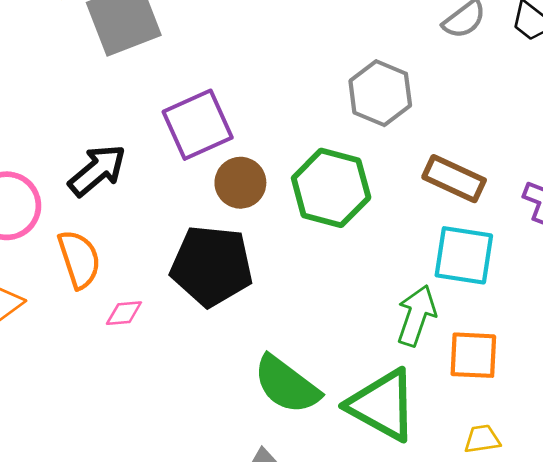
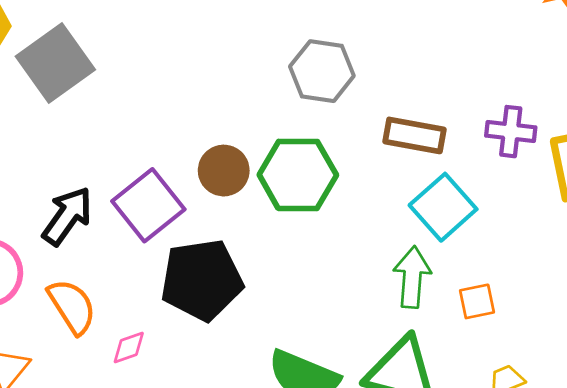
purple square: (198, 125) -> (148, 205), moved
brown circle: (240, 183) -> (224, 171), moved
cyan square: (464, 255) -> (443, 207), turned -36
orange square: (473, 355) -> (477, 301), size x0.7

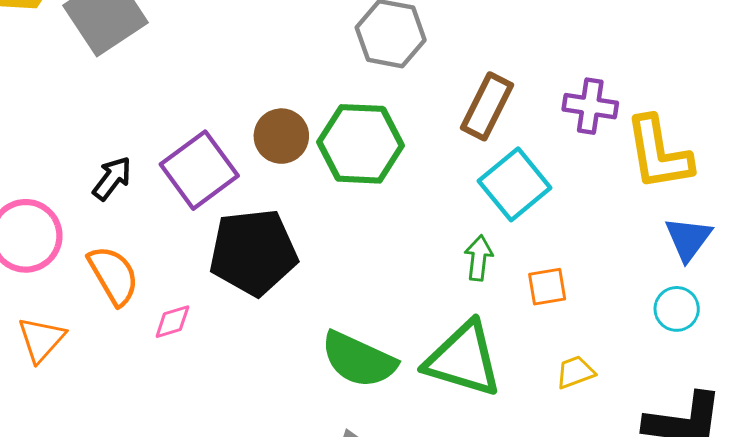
brown rectangle: (415, 135) -> (487, 106), turned -76
black arrow: (67, 216) -> (112, 178), size x0.7
green arrow: (412, 277) -> (479, 258), size x0.7

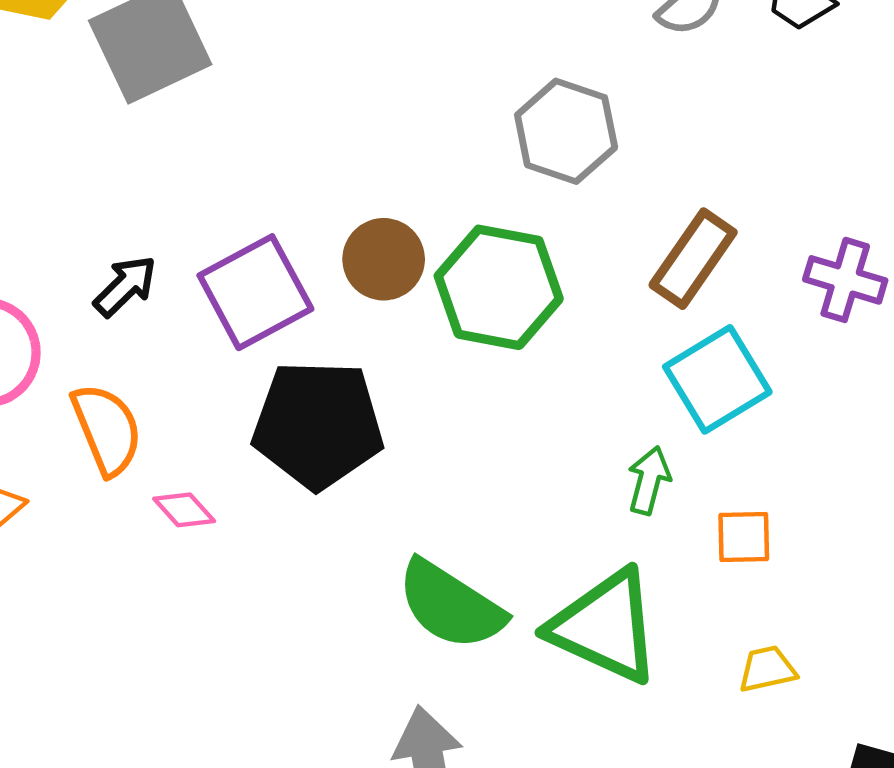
pink diamond: (172, 322) -> (184, 510), turned 57

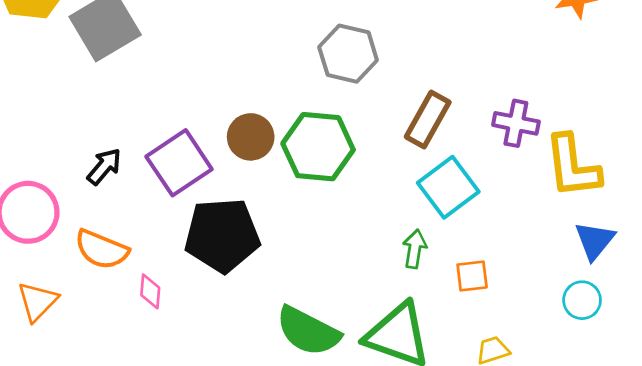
orange semicircle: (107, 429) -> (102, 249), turned 140
pink diamond: (184, 510) -> (150, 291), turned 52

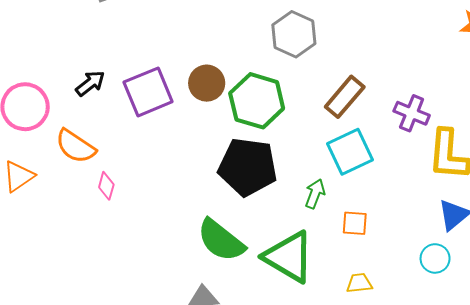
black pentagon: (222, 235) -> (248, 167), moved

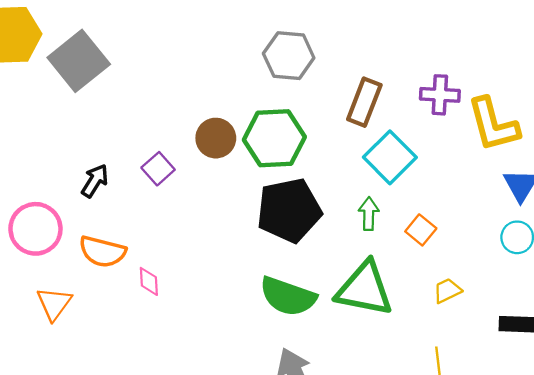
purple square: (148, 92) -> (158, 169), size x0.6
orange square: (355, 223) -> (421, 230), turned -36

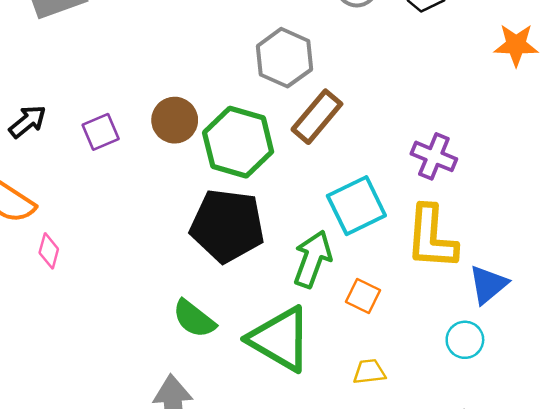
brown rectangle: (364, 102) -> (317, 117), moved
yellow L-shape: (493, 125) -> (431, 237), moved
green arrow: (369, 214) -> (313, 259), size x1.5
orange square: (421, 230) -> (363, 296), turned -32
green semicircle: (288, 296) -> (194, 319), size x0.7

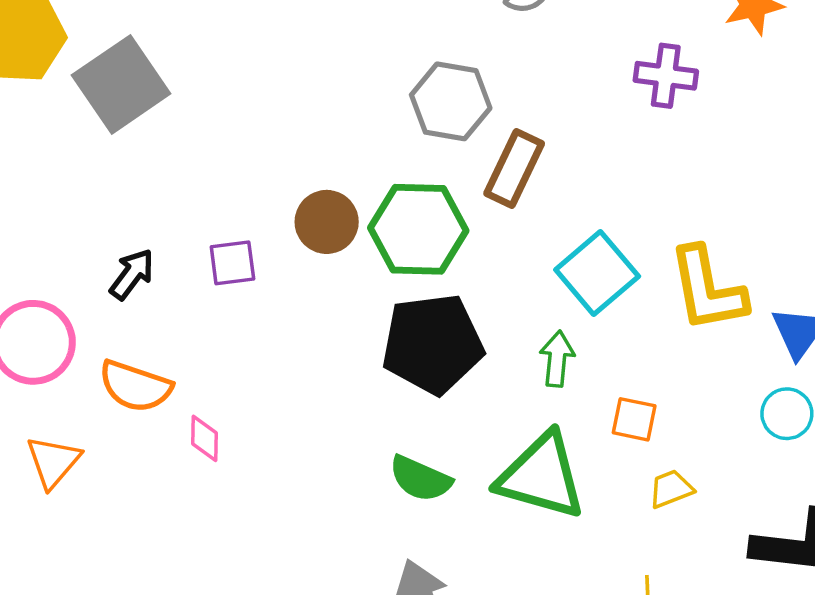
purple square: (101, 132) -> (232, 263), turned 30
purple cross: (434, 156) -> (666, 76), moved
green arrow: (313, 259) -> (557, 359), size x0.7
orange square: (363, 296) -> (634, 419), moved

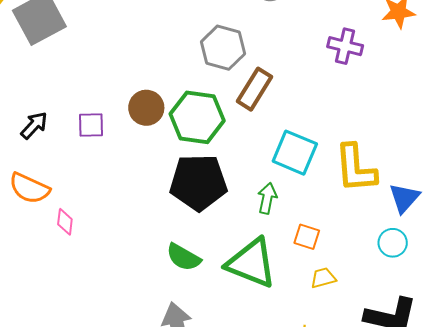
cyan square: (597, 273) -> (295, 153), turned -33

